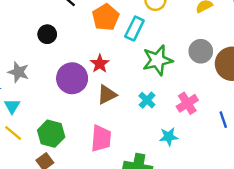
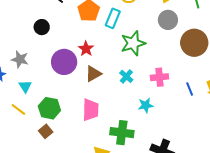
gray circle: (201, 51) -> (168, 20), moved
pink cross: (187, 103) -> (159, 77), turned 30
cyan triangle: (12, 106) -> (25, 86), moved

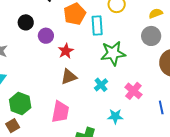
cyan rectangle: (113, 18) -> (97, 26), turned -36
purple circle: (64, 62) -> (46, 36), moved, size x0.6
pink cross: (159, 77) -> (133, 91), turned 36

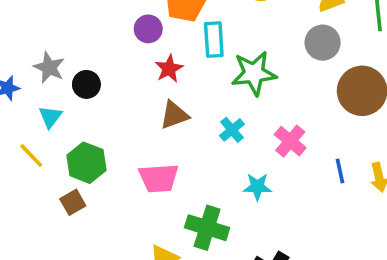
black circle: (26, 22) -> (86, 84), moved
cyan rectangle: (97, 26) -> (214, 40), moved
purple circle: (46, 36) -> (148, 29), moved
pink trapezoid: (60, 112) -> (159, 178), turned 75

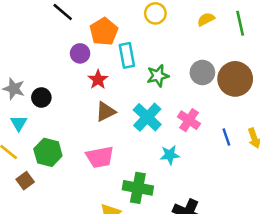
gray circle: (323, 43) -> (202, 72), moved
green star: (254, 73) -> (158, 76), size x0.7
cyan cross: (232, 130) -> (147, 117), size x1.6
brown square: (73, 202) -> (25, 181), moved

